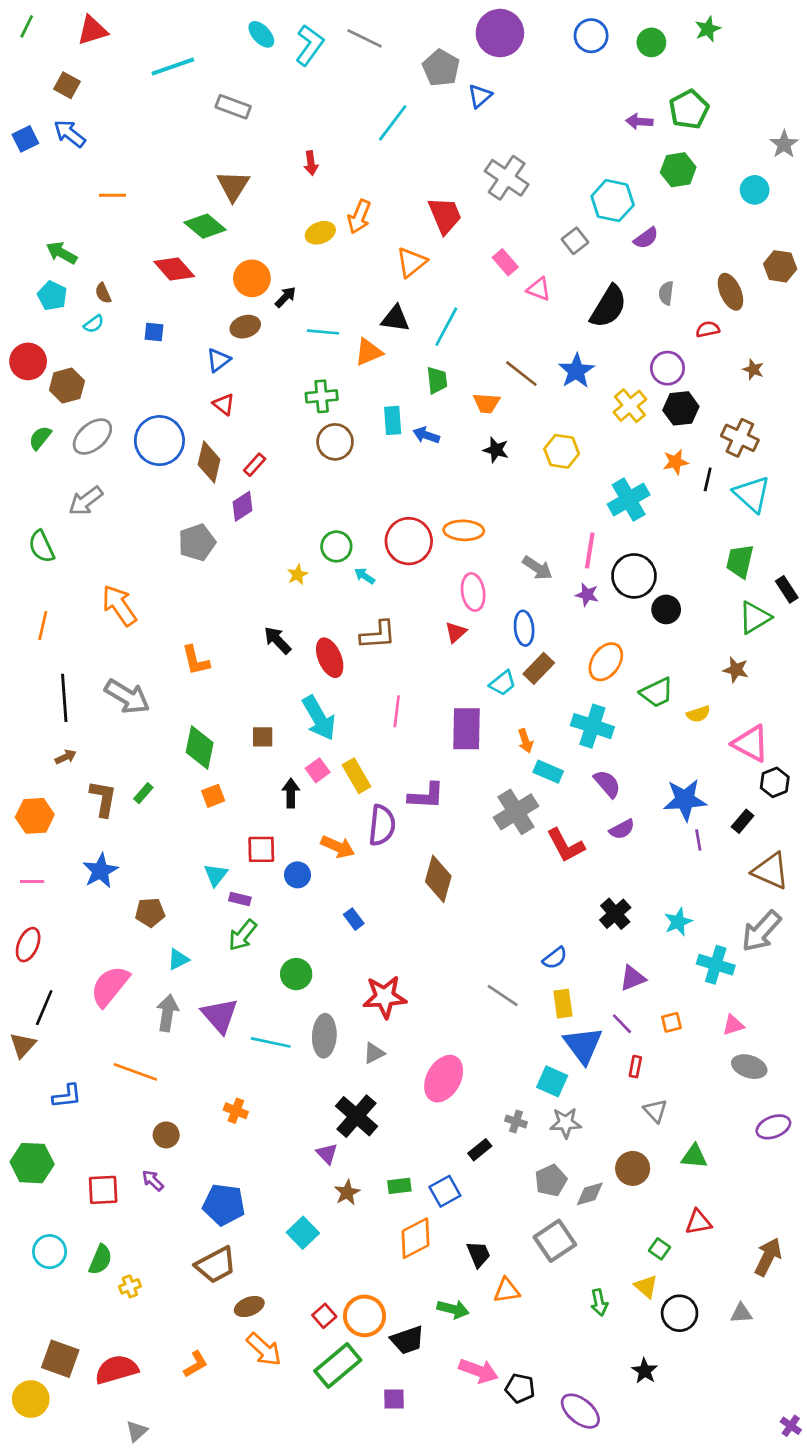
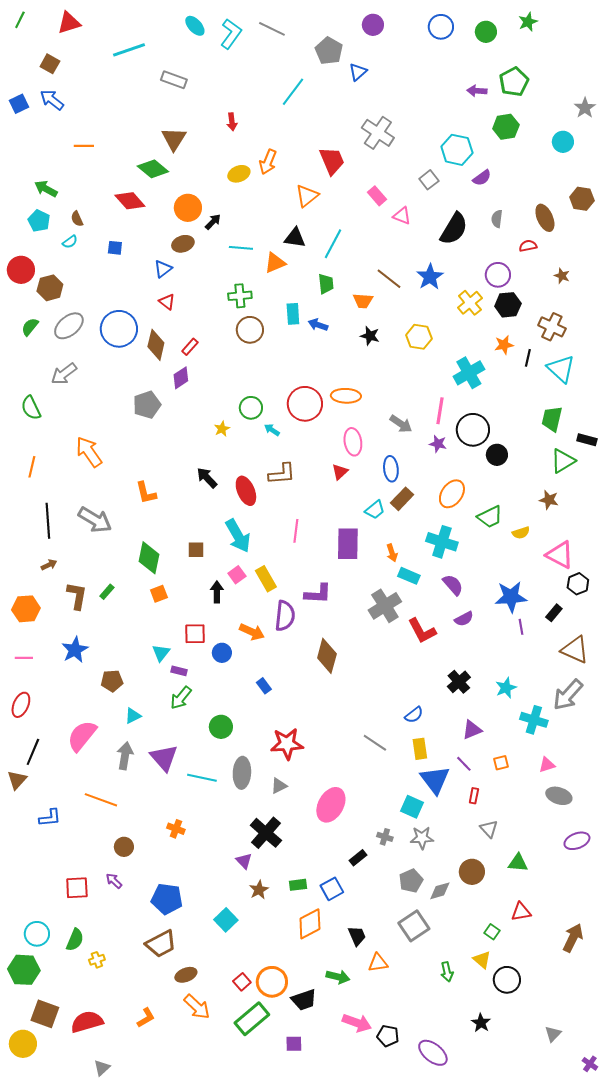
purple circle: (500, 33) -> (373, 25), size x0.6
black rectangle: (787, 589) -> (587, 440), turned -42
green hexagon: (32, 1163) -> (24, 970), moved
gray triangle: (741, 1313) -> (553, 1034), moved, turned -42

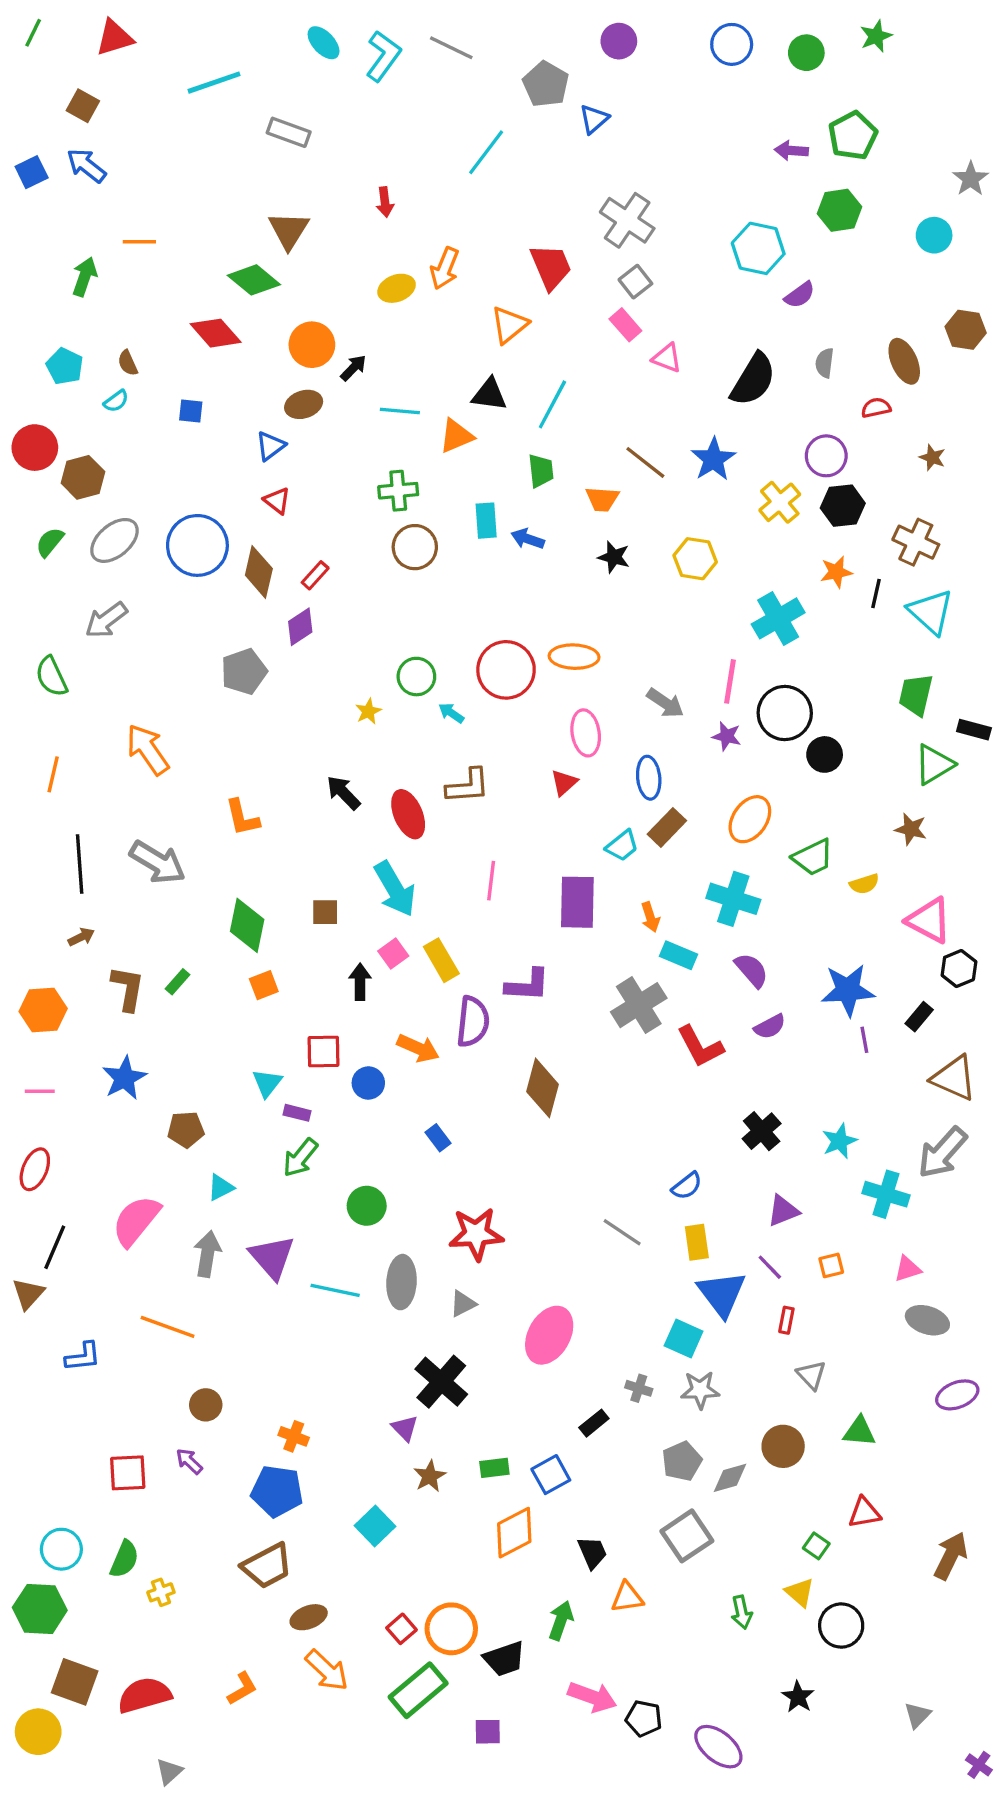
gray square: (429, 180) -> (635, 282), moved
green arrow: (46, 189) -> (85, 277), moved, turned 80
orange cross: (176, 829) -> (294, 1436), moved
green arrow: (338, 977) -> (561, 1621), turned -85

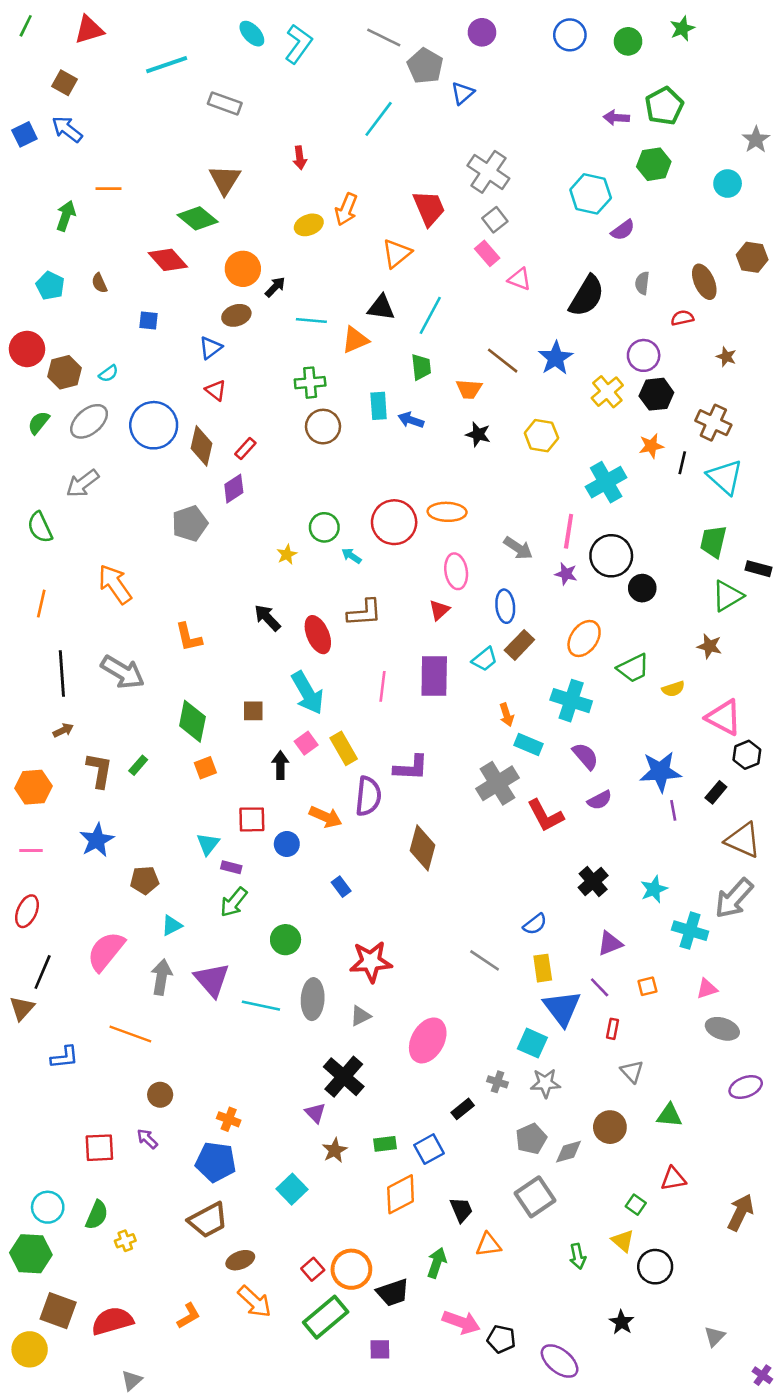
gray line: (451, 48) -> (384, 37), moved
cyan semicircle: (116, 401) -> (108, 374), moved
purple rectangle: (577, 902) -> (434, 676), moved

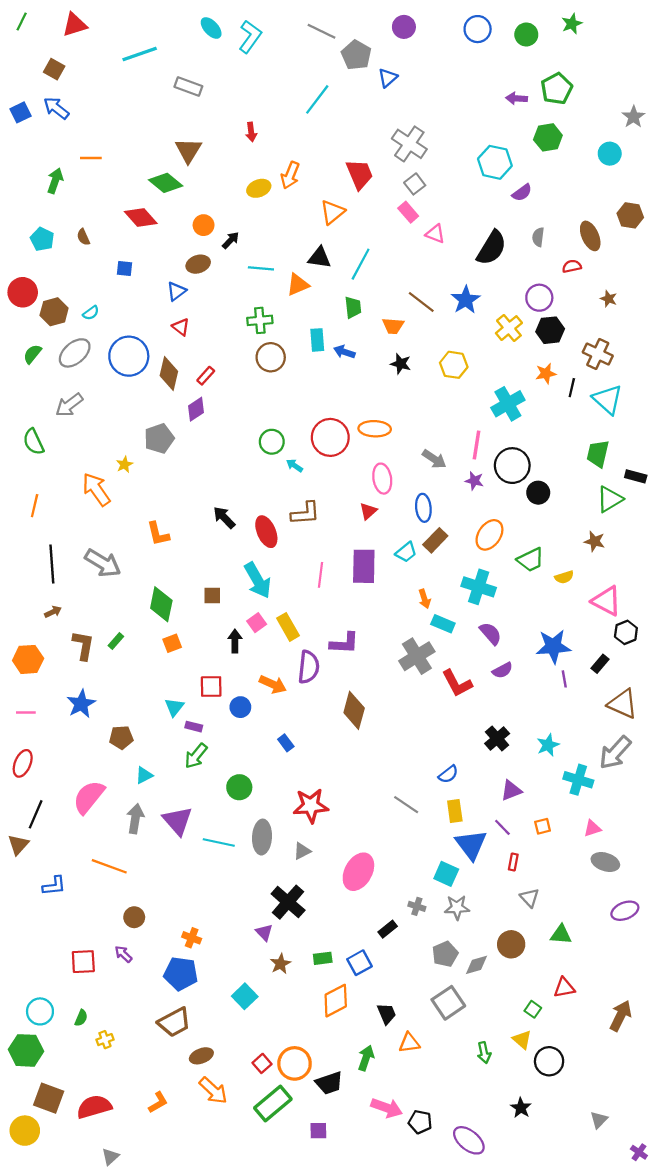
orange circle: (243, 269) -> (204, 225), size x0.7
yellow star: (287, 554) -> (124, 464), moved
green semicircle: (97, 1215) -> (81, 1018), size x0.7

